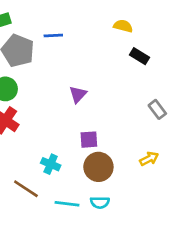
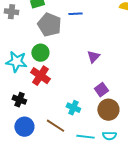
purple square: (89, 140) -> (101, 90), turned -32

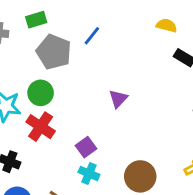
blue line: (75, 14) -> (92, 36), turned -48
purple square: (101, 90) -> (86, 147), moved

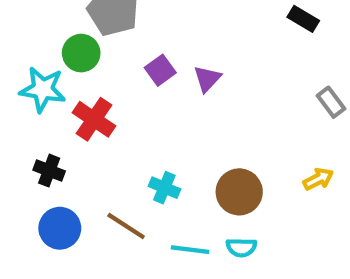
green circle: (41, 93) -> (81, 53), moved
purple square: (86, 147) -> (160, 70), moved

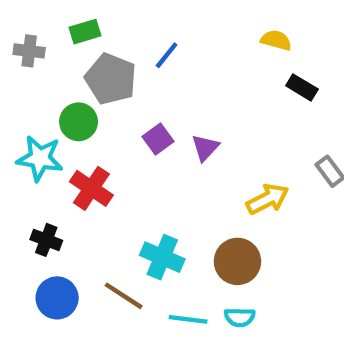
yellow arrow: (318, 179) -> (268, 199), moved, size x1.4
cyan cross: (164, 188) -> (162, 257), size x1.4

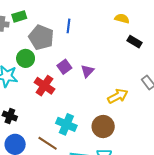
green rectangle: (85, 32) -> (19, 16), moved
blue line: (167, 55) -> (69, 26), turned -32
red cross: (91, 188) -> (44, 86), moved

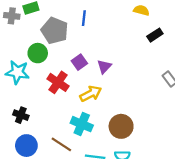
black rectangle: (135, 42) -> (155, 35), turned -64
yellow arrow: (118, 96) -> (91, 94), moved

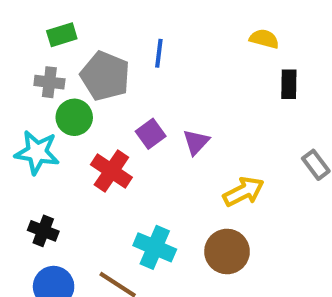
gray cross: (12, 16) -> (49, 82), moved
black rectangle: (155, 35) -> (289, 84), turned -56
yellow arrow: (91, 94) -> (244, 192), moved

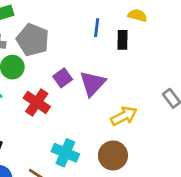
blue line: (159, 53) -> (97, 28), moved
black rectangle: (289, 84) -> (122, 40), moved
purple triangle: (196, 142) -> (93, 83), size x1.5

